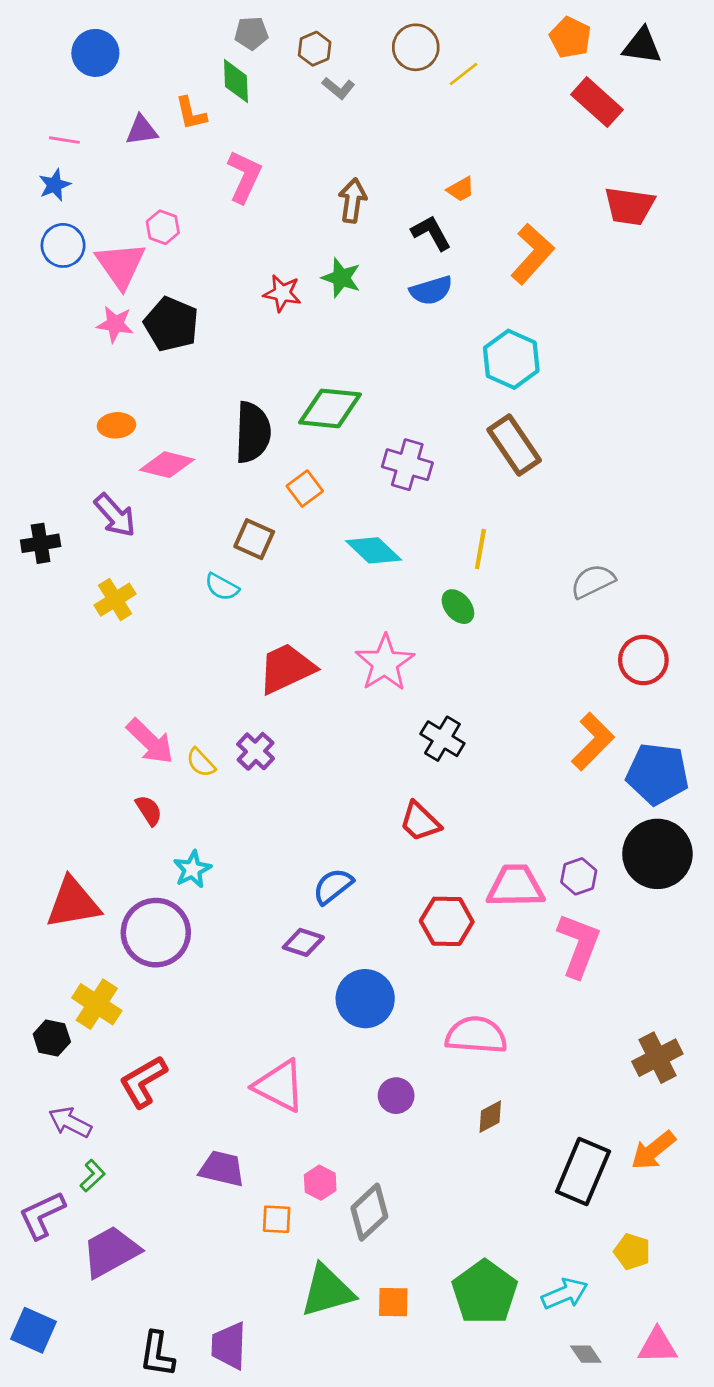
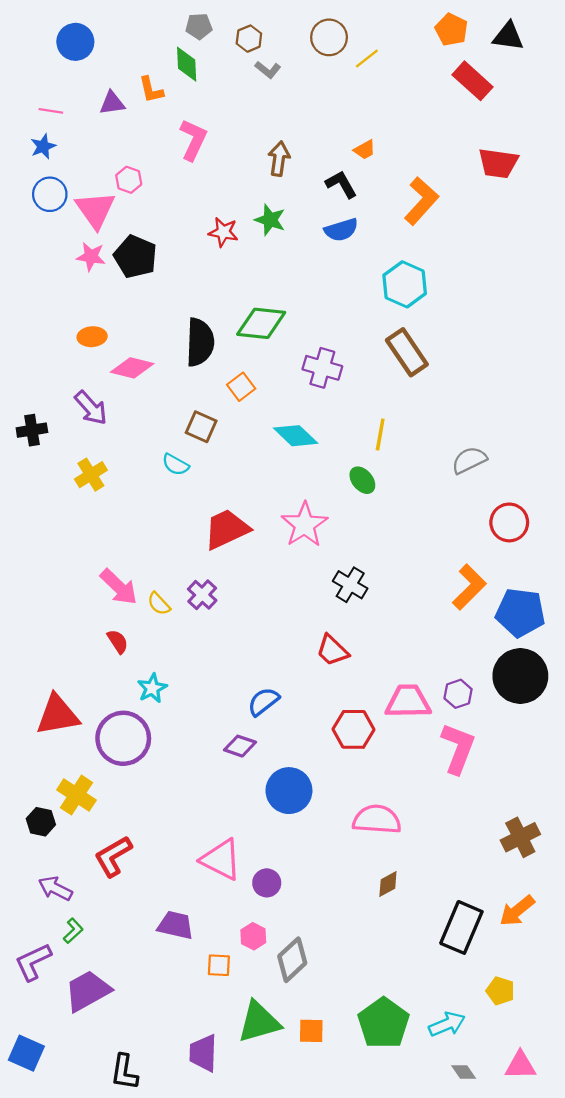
purple circle: (396, 1096) -> (267, 883), moved
purple trapezoid: (229, 1346) -> (203, 1053), moved

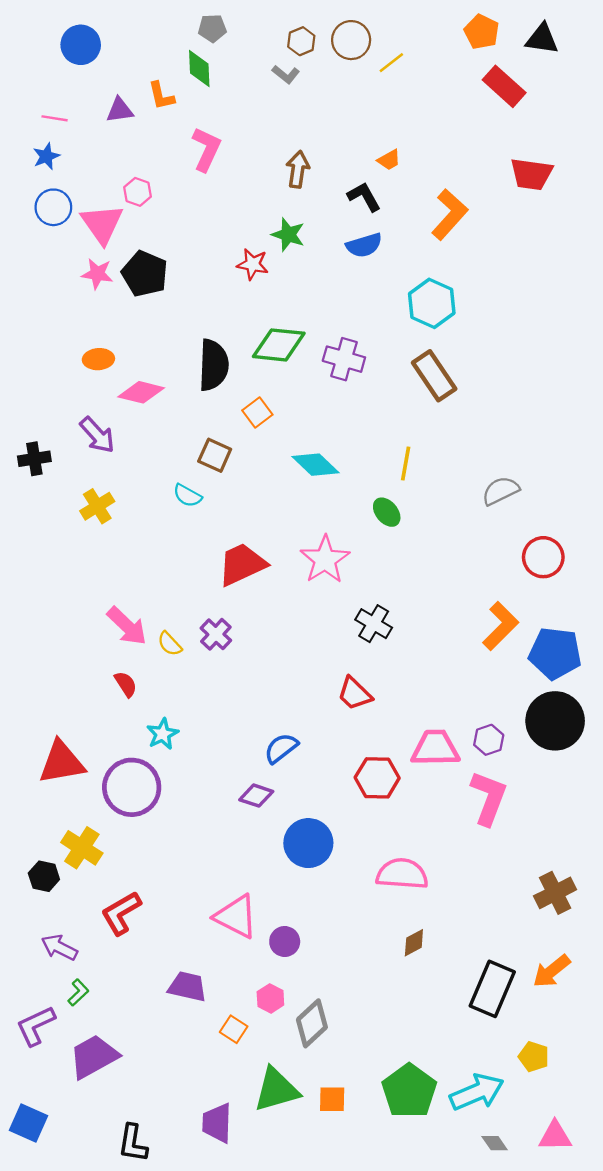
brown hexagon: (249, 39) -> (301, 41), moved
red star: (223, 232) -> (253, 264), moved
purple cross: (322, 368) -> (344, 359), moved
orange square: (219, 965) -> (234, 1029), turned 30
cyan arrow: (447, 1024) -> (477, 1092), size x1.4

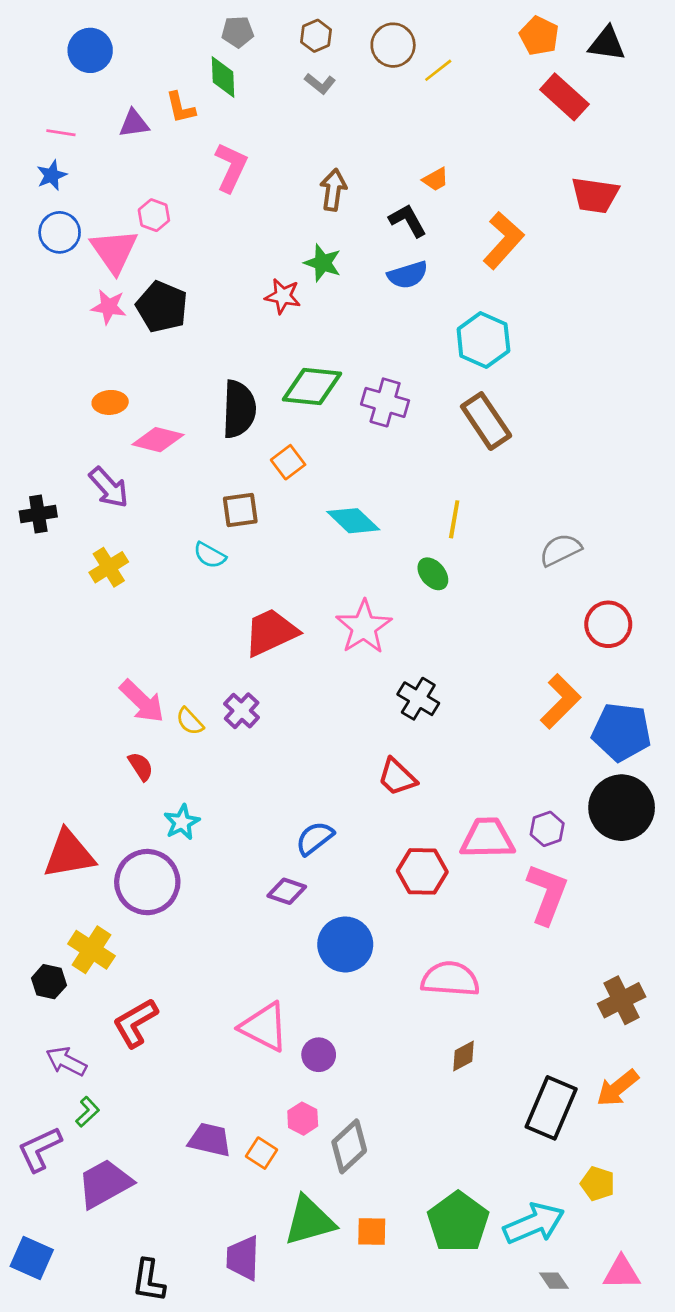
brown hexagon: (301, 41) -> (316, 36), moved
brown square: (215, 455) -> (240, 510), turned -32
purple trapezoid: (187, 987) -> (210, 1140), moved

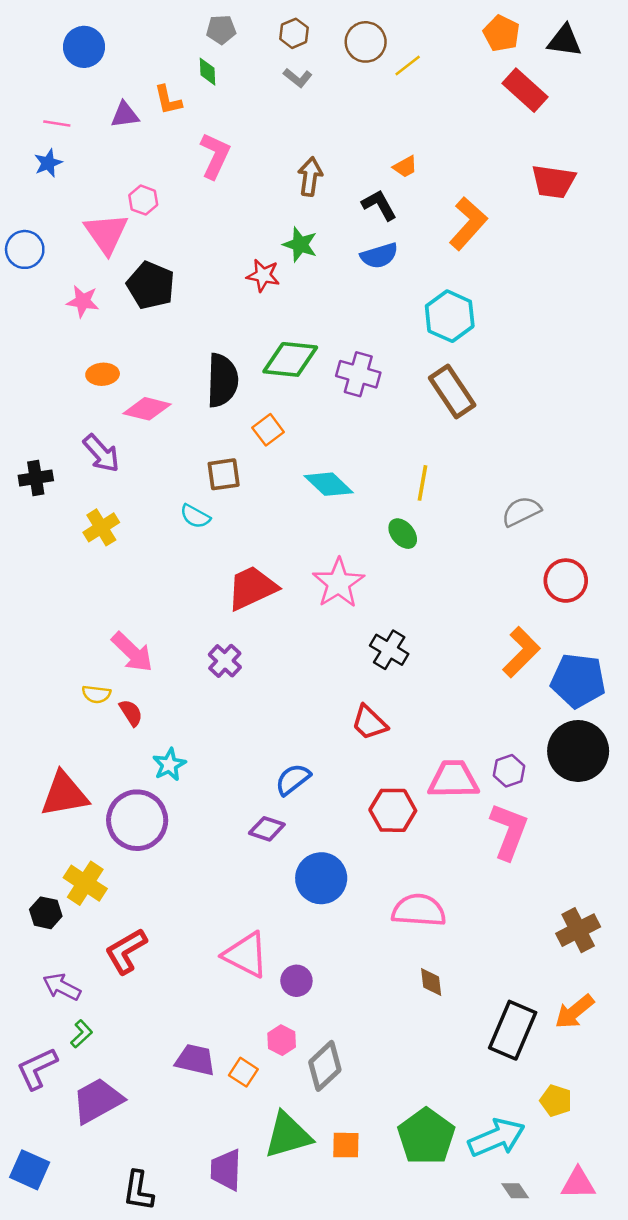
green diamond: (223, 77) -> (208, 72), size x0.7
blue circle: (60, 232) -> (25, 249), moved
pink star: (109, 307) -> (83, 301), moved
yellow semicircle: (190, 721) -> (96, 694), moved, turned -40
brown diamond: (463, 1056) -> (431, 982), turned -68

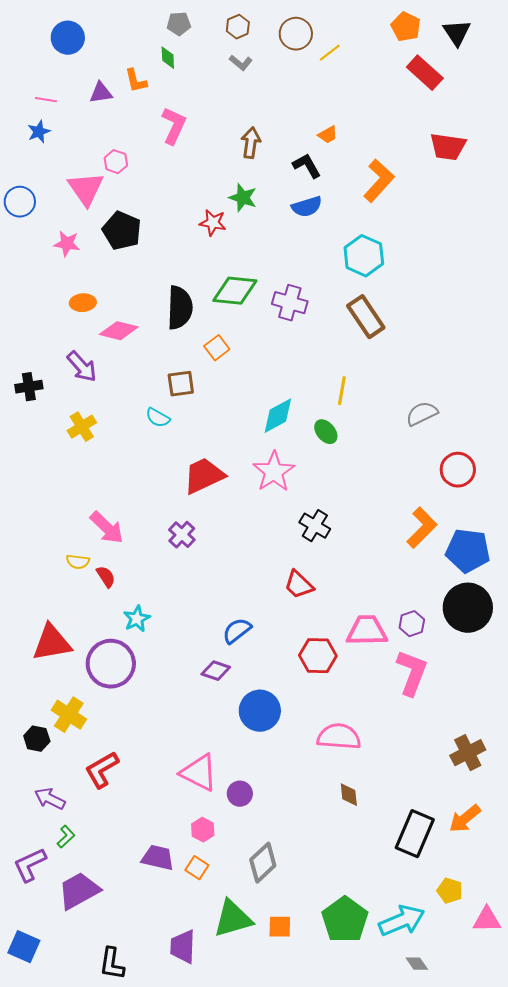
black triangle: (565, 41) -> (457, 33), turned 48
cyan diamond: (329, 484) -> (278, 416), moved, turned -72
pink hexagon: (282, 1040) -> (203, 830), moved
pink triangle: (578, 1183) -> (487, 920), moved

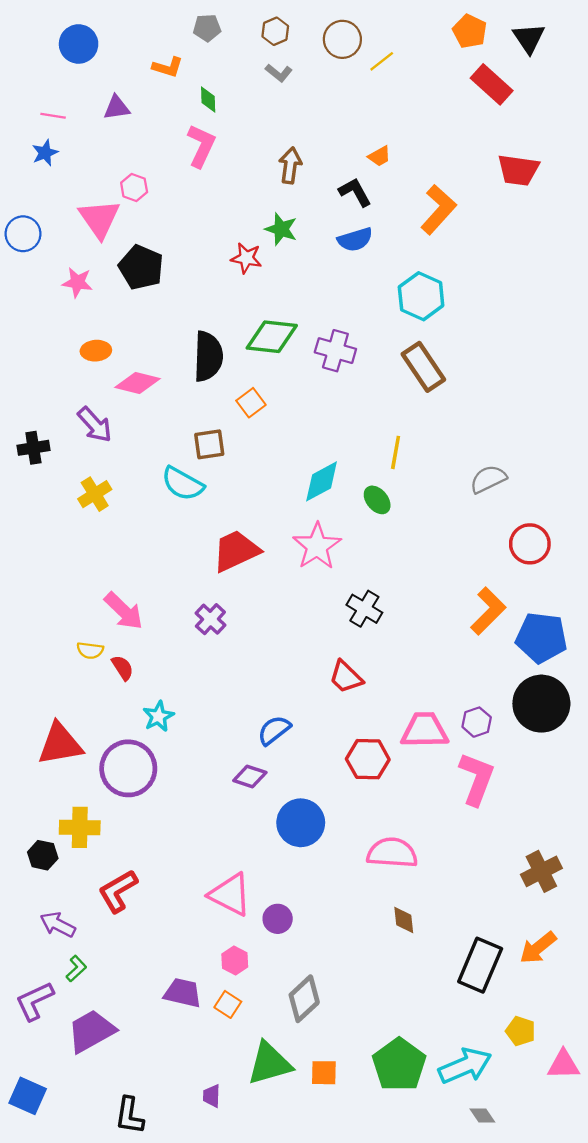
green diamond: (168, 58) -> (208, 100), moved
orange L-shape: (136, 81) -> (168, 67), moved, turned -60
cyan semicircle: (158, 418) -> (183, 484), size x1.5
yellow cross: (69, 715) -> (80, 827), turned -32
purple trapezoid: (183, 947) -> (212, 1096), size x0.6

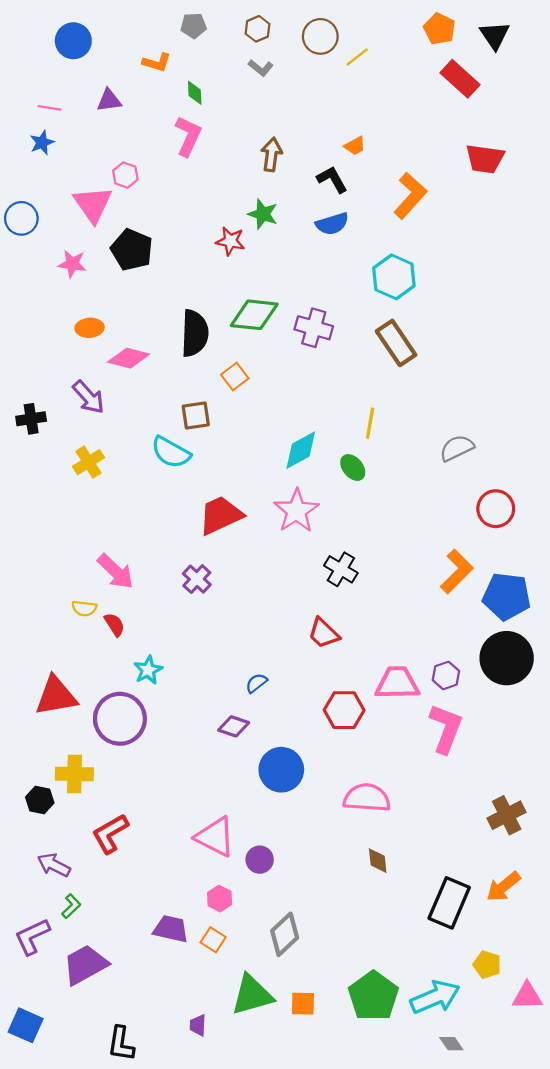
blue semicircle: (274, 730) -> (256, 683), size x0.7

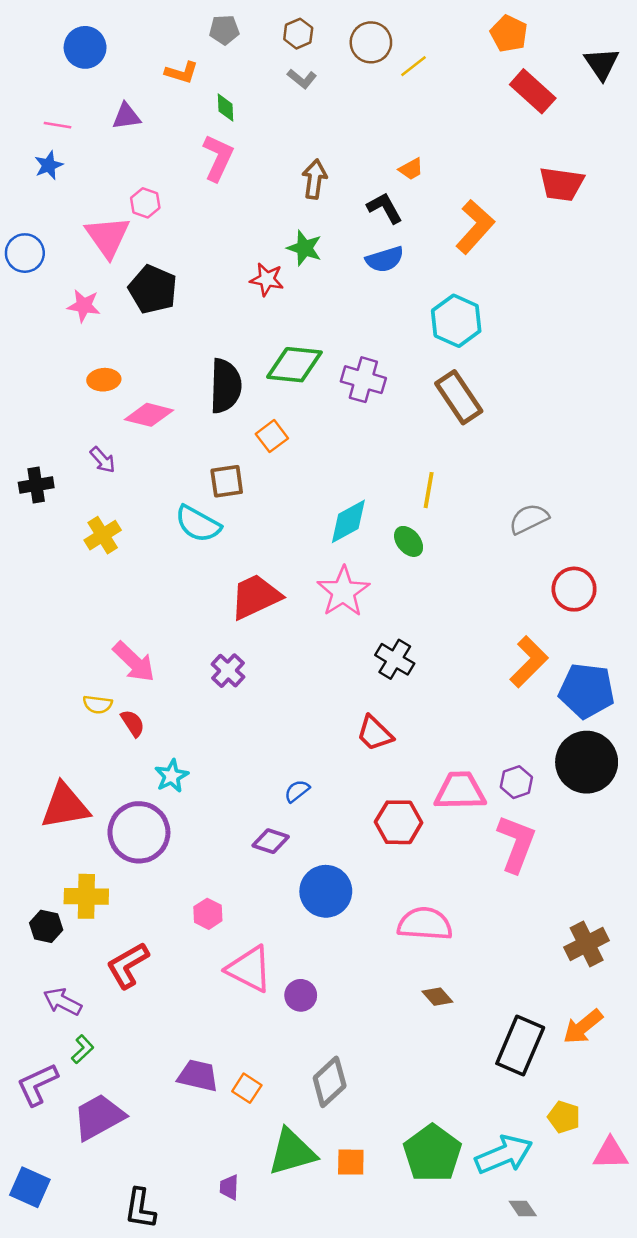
black triangle: (495, 35) -> (602, 64), moved
purple arrow: (89, 397) -> (103, 460), size x0.7
brown diamond: (378, 861) -> (437, 997), turned -36
pink hexagon: (220, 899) -> (208, 914), moved

